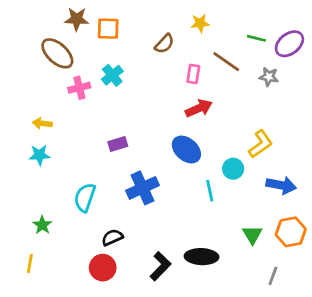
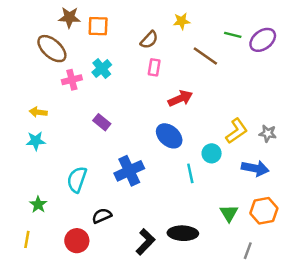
pink rectangle: (193, 74) -> (154, 67), moved
gray star: (269, 77) -> (268, 133), moved
purple rectangle: (118, 144) -> (102, 122), moved, turned 56
red circle: (103, 268) -> (77, 241), moved

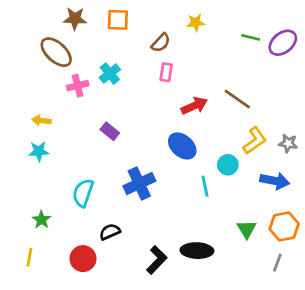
orange square: (98, 26) -> (118, 20), moved
brown line: (205, 56) -> (237, 99), moved
gray line: (248, 251) -> (277, 263), moved

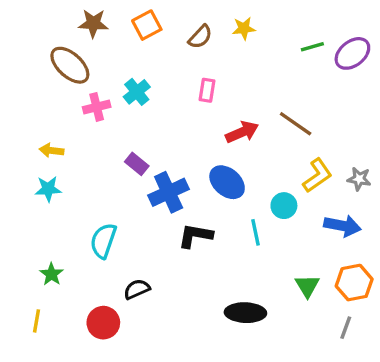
orange square: (118, 20) -> (147, 25), turned -30
green line: (251, 37) -> (312, 47), turned -30
brown semicircle: (161, 43) -> (200, 37), moved
blue cross: (139, 184) -> (169, 192), moved
black L-shape: (157, 260) -> (195, 236), moved, turned -124

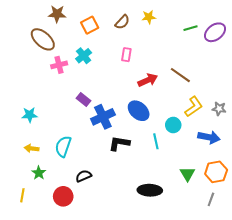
orange square: (147, 25) -> (90, 25), moved
yellow arrow: (51, 150) -> (32, 148), moved
green star: (51, 274) -> (39, 173), moved

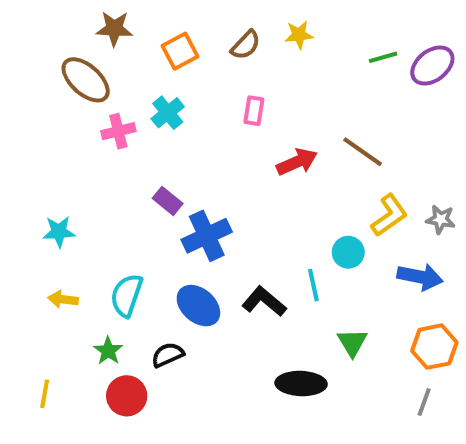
blue ellipse: (139, 111) -> (198, 306), moved
black L-shape: (119, 143) -> (264, 301), moved, turned 30
green star: (39, 173) -> (108, 351), moved
green triangle: (187, 174) -> (352, 342), moved

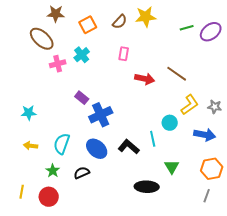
yellow star: (299, 35) -> (146, 17), size x1.5
red arrow: (297, 162) -> (145, 79), turned 36
red circle: (127, 396) -> (49, 197), moved

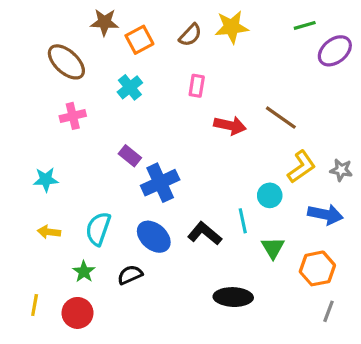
brown star: (56, 14) -> (105, 22), moved
green line: (187, 28) -> (305, 25), moved
pink cross: (58, 64) -> (73, 116), moved
green triangle: (172, 167) -> (273, 248), moved
orange hexagon: (212, 169) -> (317, 268), moved

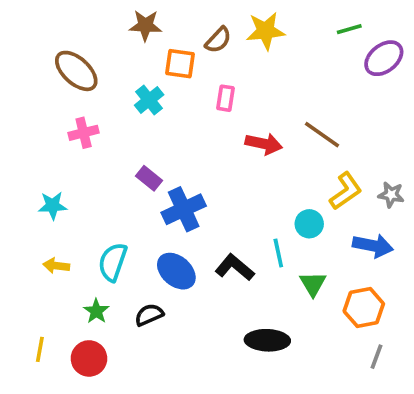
brown star: (105, 22) -> (145, 25), moved
orange square: (139, 40) -> (180, 64), moved, turned 36

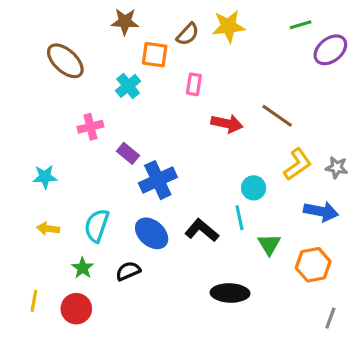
pink cross: (84, 133) -> (90, 127), moved
cyan circle: (309, 224) -> (254, 188), moved
gray line: (377, 357) -> (330, 318), moved

